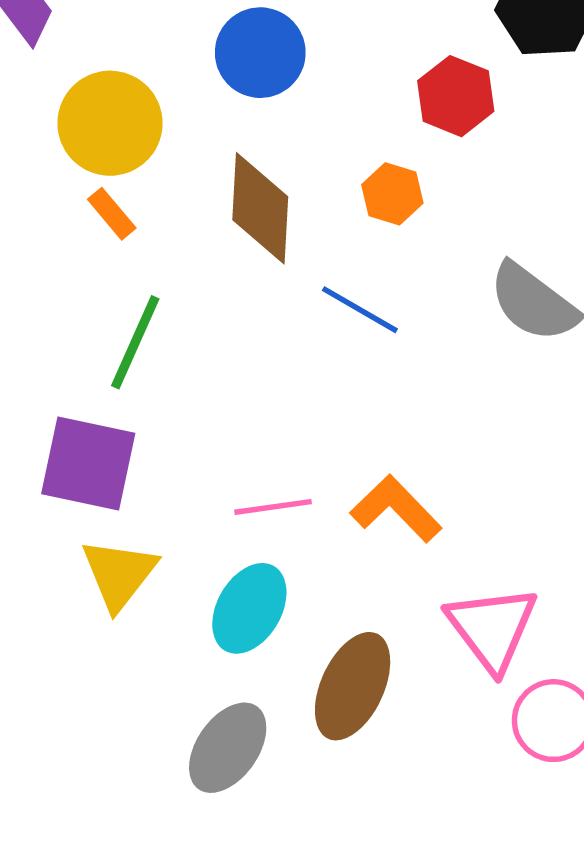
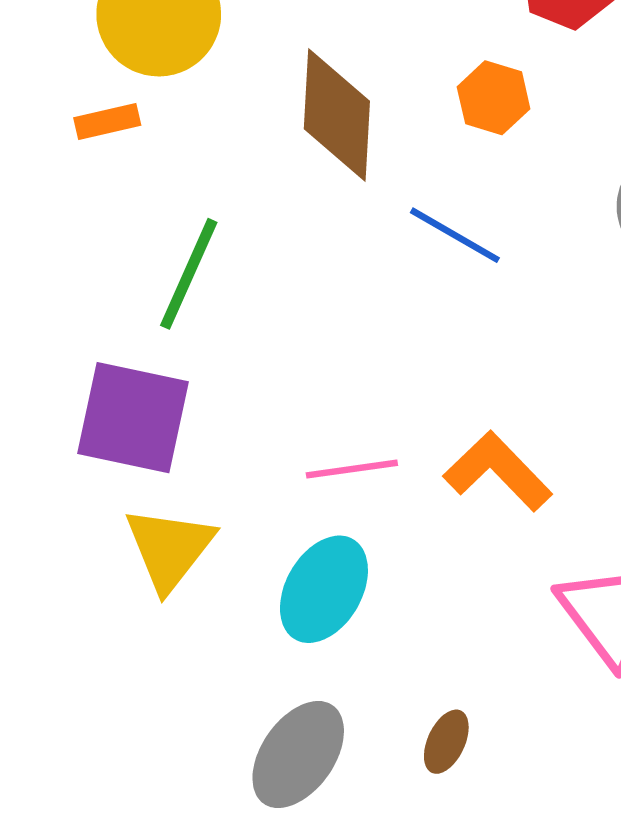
orange rectangle: (112, 214) -> (107, 121), moved, turned -63
brown ellipse: (353, 686) -> (446, 742), moved, size x0.5

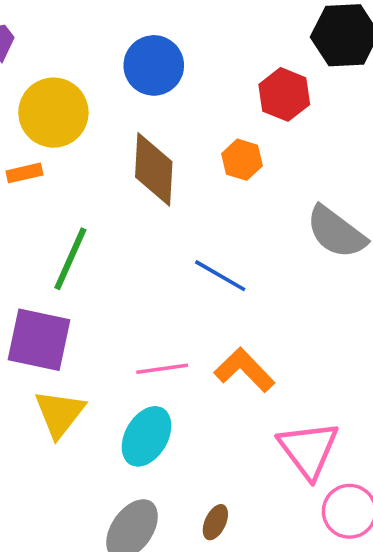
blue line: (455, 235) -> (220, 276), moved

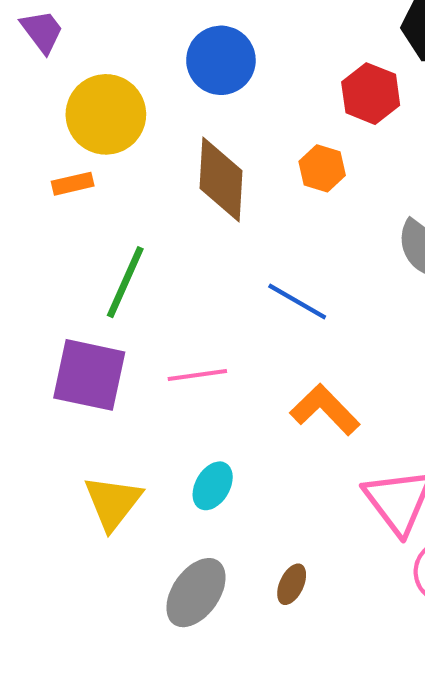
pink line: (162, 369) -> (197, 375), moved
yellow triangle: (60, 413) -> (113, 502), moved
cyan ellipse: (147, 436) -> (213, 486), size x0.7

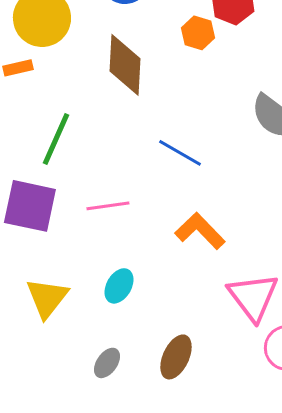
orange hexagon: (322, 168) -> (198, 33), moved
brown ellipse: (292, 584) -> (176, 357), size x1.5
gray ellipse: (196, 593) -> (107, 363), size x0.6

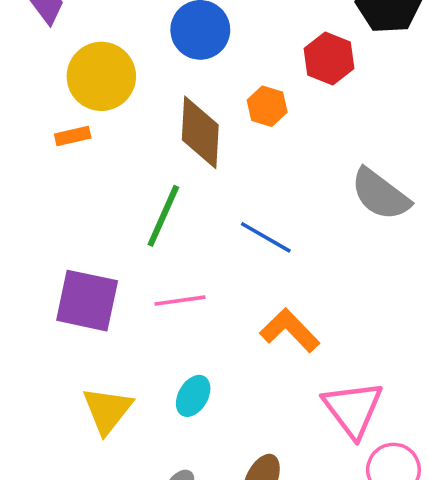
orange hexagon: (198, 33) -> (267, 106), moved
green line: (56, 139) -> (163, 216), moved

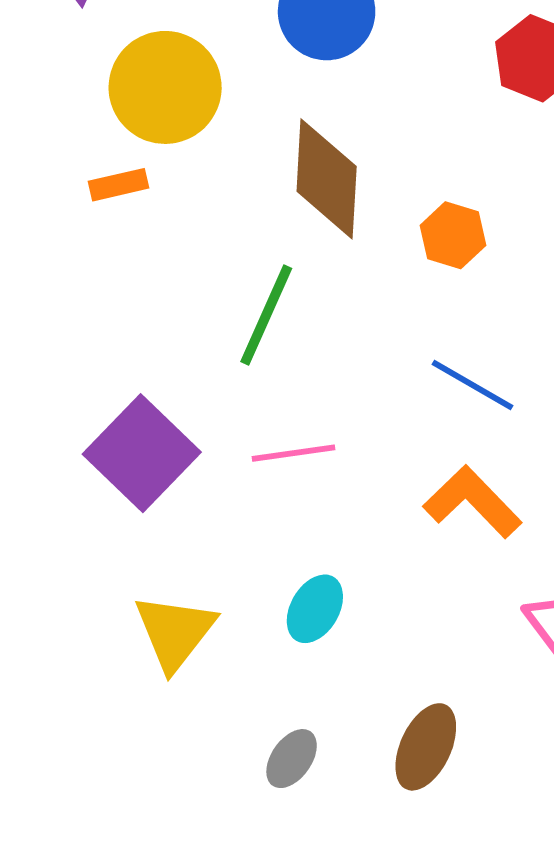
orange hexagon: (267, 106) -> (453, 235), moved
blue line: (266, 237) -> (472, 385), moved
purple square: (87, 301) -> (142, 453), turned 32

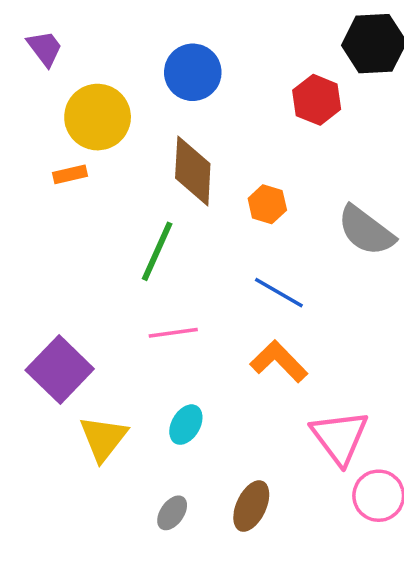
purple square: (142, 453) -> (60, 369), moved

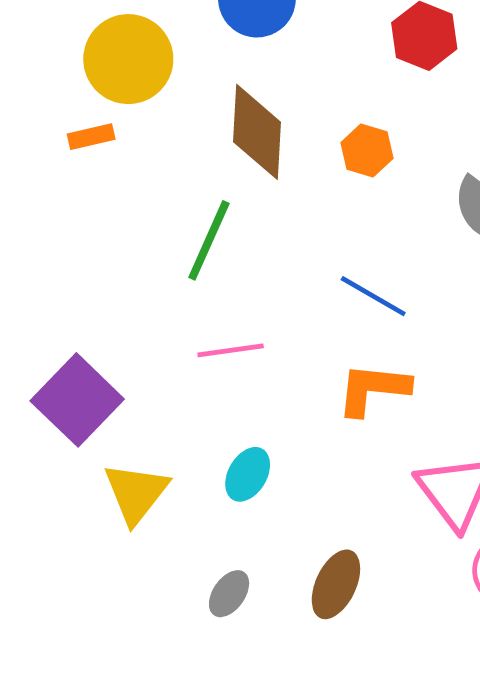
orange hexagon: (267, 204) -> (367, 150), moved
orange L-shape: (279, 361) -> (373, 389), turned -40

